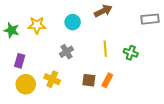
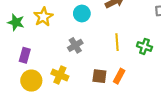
yellow star: (37, 25) -> (43, 17), turned -30

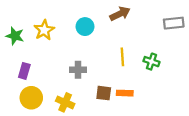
gray cross: (75, 45) -> (78, 70), moved, turned 32
yellow cross: (60, 75) -> (65, 102), moved
orange rectangle: (119, 76) -> (125, 93), turned 64

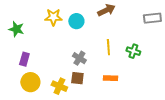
yellow star: (44, 30) -> (53, 17), moved, turned 30
gray cross: (78, 70) -> (79, 58), moved, turned 32
brown square: (104, 93) -> (77, 78), moved

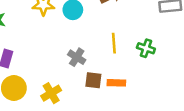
brown square: (77, 78) -> (93, 80), moved
yellow cross: (59, 86) -> (51, 93), turned 35

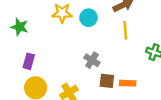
yellow line: (114, 43) -> (125, 30), moved

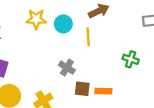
yellow line: (125, 30) -> (88, 37), moved

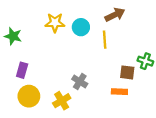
gray cross: (67, 68) -> (80, 81), moved
brown square: (82, 89) -> (127, 72), moved

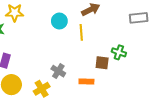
yellow star: (55, 23) -> (15, 13), moved
orange rectangle: (119, 92) -> (86, 81), moved

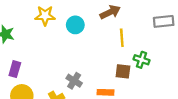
yellow star: (15, 13) -> (45, 16), moved
yellow line: (81, 32) -> (122, 38), moved

